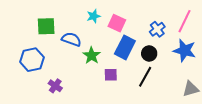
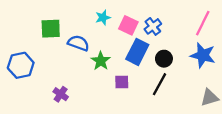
blue cross: (157, 29) -> (153, 26), moved
blue hexagon: (32, 60) -> (21, 65), moved

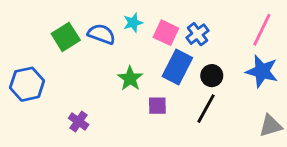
green square: (51, 29) -> (66, 37), turned -30
blue semicircle: (78, 43) -> (102, 34), moved

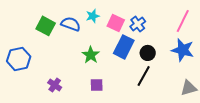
green square: (66, 37) -> (46, 26), turned -30
purple square: (157, 106) -> (97, 85), moved

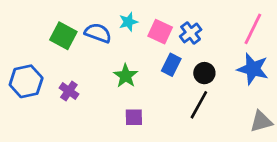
blue rectangle: (124, 47) -> (171, 65), size x0.7
purple cross: (55, 85) -> (69, 91), moved

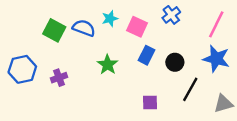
blue cross: (191, 33) -> (171, 15), moved
purple cross: (69, 91) -> (59, 78), turned 35
black line: (199, 105) -> (190, 89), moved
purple square: (134, 117) -> (150, 102), moved

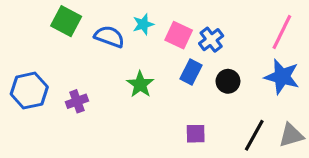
blue cross: (171, 15) -> (211, 40), moved
green square: (54, 30) -> (66, 21), moved
black line: (190, 89) -> (254, 135), moved

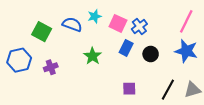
green square: (66, 21) -> (42, 32), moved

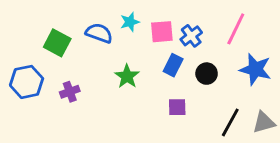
pink line: (186, 21) -> (236, 29), moved
pink square: (118, 23) -> (162, 32), turned -30
purple square: (129, 89) -> (177, 107), moved

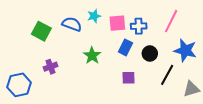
blue cross: (191, 36) -> (139, 26), turned 35
blue hexagon: (27, 82) -> (19, 85), moved
black line: (230, 122) -> (167, 75), moved

